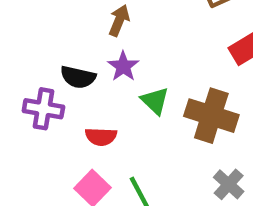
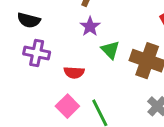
black semicircle: (78, 77) -> (29, 20), moved

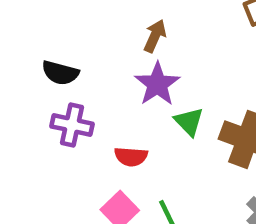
purple star: (90, 26) -> (157, 84), size x1.4

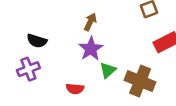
green triangle: (189, 122) -> (108, 70), turned 30
purple cross: (72, 125) -> (28, 69), moved, turned -35

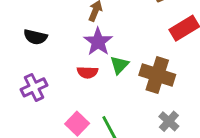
purple cross: (28, 69) -> (34, 87), moved
red semicircle: (75, 89) -> (87, 72), moved

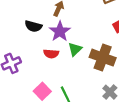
black semicircle: (35, 37) -> (33, 26), moved

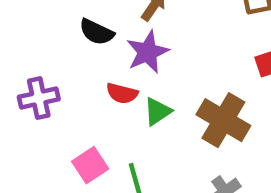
green triangle: (75, 49) -> (158, 111), moved

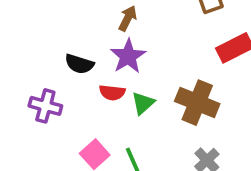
black semicircle: (97, 32) -> (79, 64), moved
purple cross: (39, 98) -> (45, 106), turned 36

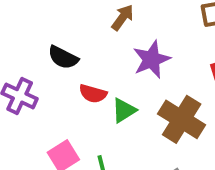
purple star: (128, 56) -> (151, 59), moved

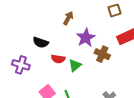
brown cross: (182, 119) -> (102, 54), moved, size x0.7

